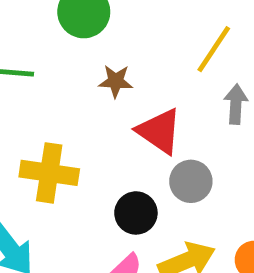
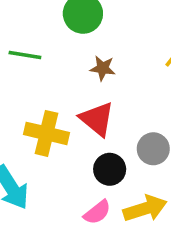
red triangle: (159, 131) -> (97, 119), moved

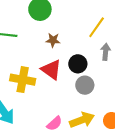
black circle: (110, 169) -> (78, 64), moved

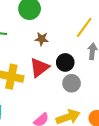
red triangle: (51, 70) -> (39, 68), turned 45

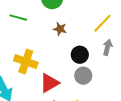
red triangle: (39, 68) -> (49, 83), moved

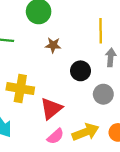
yellow line: (103, 23) -> (101, 31), turned -35
gray circle: (83, 76) -> (103, 94), moved

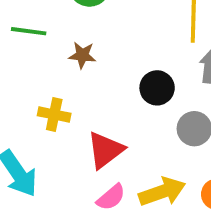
brown star: (53, 45) -> (82, 55), moved
yellow cross: (20, 89) -> (54, 115), size x0.7

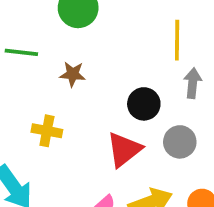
red triangle: (105, 150) -> (124, 150), moved

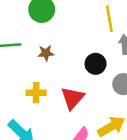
red triangle: (124, 150) -> (73, 98), moved

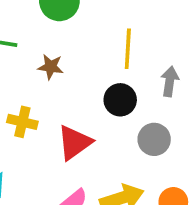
yellow line: (109, 19) -> (128, 49), moved

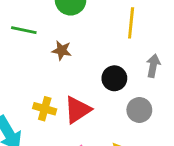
yellow line: (128, 49) -> (131, 23), moved
yellow cross: (22, 122) -> (45, 109), moved

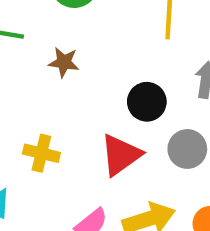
red triangle: (78, 110) -> (121, 155), moved

